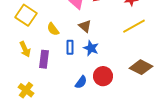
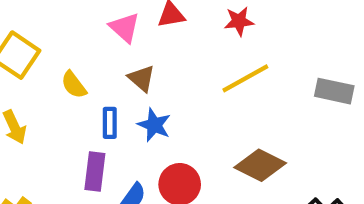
purple rectangle: (44, 59) -> (95, 172), moved

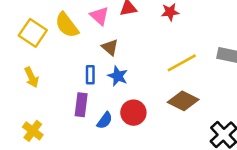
yellow line: (245, 78) -> (182, 63), moved
yellow semicircle: (74, 85) -> (67, 25), moved, size x1.5

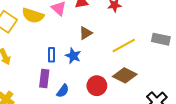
yellow semicircle: (67, 25) -> (33, 15), turned -35
brown triangle: (110, 47) -> (86, 33), moved, turned 48
red circle: (133, 113) -> (97, 86), moved

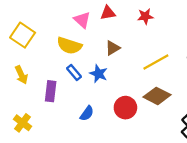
yellow semicircle: (33, 15) -> (69, 46), moved
blue rectangle: (51, 55) -> (74, 73), turned -40
purple rectangle: (44, 78) -> (51, 91), moved

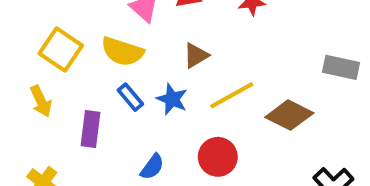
yellow square: (23, 35) -> (61, 49), moved
yellow line: (156, 62) -> (232, 95), moved
brown diamond: (157, 96) -> (289, 115), moved

